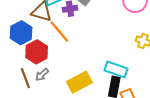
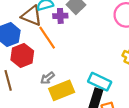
gray arrow: (42, 75) -> (47, 78), moved

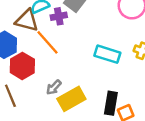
cyan rectangle: (100, 82) -> (107, 54), moved

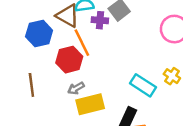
cyan rectangle: (107, 54) -> (143, 85), moved
red hexagon: (22, 66) -> (69, 60), moved

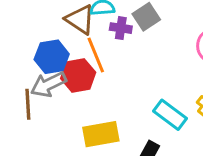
blue hexagon: (39, 33) -> (52, 57), moved
gray arrow: (76, 88) -> (49, 84), moved, size x1.6

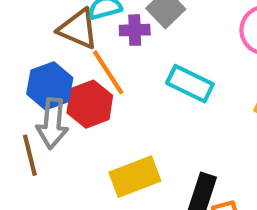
gray arrow: (49, 84) -> (52, 123), turned -48
cyan rectangle: (170, 115) -> (190, 84), moved

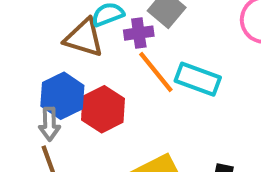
orange line: (108, 72) -> (156, 72), moved
gray arrow: (52, 123) -> (49, 124), moved, size x0.7

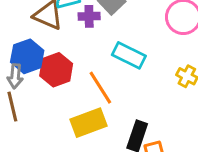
orange line: (156, 72) -> (100, 88), moved

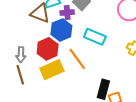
blue hexagon: (27, 56) -> (61, 30), moved
yellow rectangle: (89, 123) -> (52, 70), moved

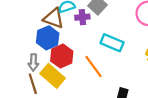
blue hexagon: (61, 30) -> (48, 38), moved
yellow rectangle: (52, 70) -> (53, 76), moved, turned 65

